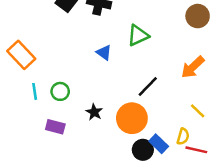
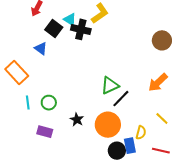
green triangle: (138, 36) -> (110, 86), moved
blue triangle: (104, 53) -> (41, 48), moved
yellow semicircle: (183, 136) -> (141, 133), moved
blue rectangle: (159, 144) -> (130, 146), turned 35

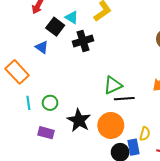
black cross: (81, 29) -> (83, 41), moved, turned -30
black line: (121, 99) -> (124, 99), turned 42
black star: (77, 120) -> (79, 120), size x1.6

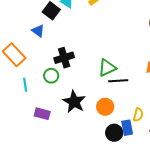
black cross: (83, 41) -> (64, 58), moved
green circle: (50, 103) -> (51, 76), moved
orange circle: (111, 125) -> (105, 107), size x0.7

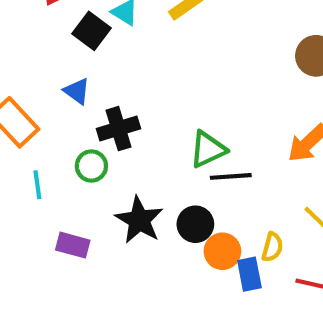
blue triangle: (38, 31) -> (77, 91), moved
orange circle: (105, 107) -> (222, 251), moved
black circle: (114, 133) -> (195, 224), moved

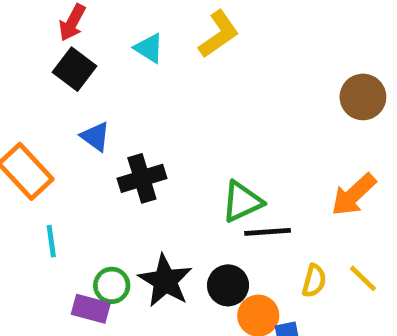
black square: (91, 31) -> (74, 69), moved
green circle: (91, 166) -> (112, 285), moved
yellow semicircle: (272, 247) -> (314, 281), moved

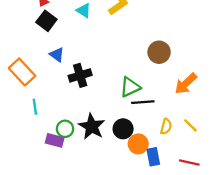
brown circle: (363, 97) -> (159, 52), moved

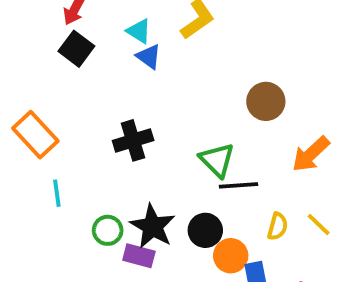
blue triangle: (57, 55) -> (149, 56), moved
green triangle: (130, 87) -> (217, 160), turned -50
purple rectangle: (55, 140) -> (139, 256), moved

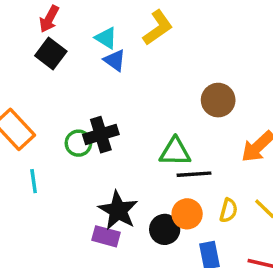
green triangle: (217, 160) -> (175, 152), turned -44
green circle: (108, 230) -> (78, 143), moved
black circle: (205, 230) -> (165, 229), moved
orange circle: (231, 256) -> (187, 214), moved

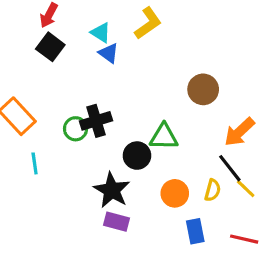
black line: (194, 174) -> (230, 168), moved, turned 56
black circle: (165, 229) -> (137, 156), moved
purple rectangle: (106, 236) -> (116, 222), moved

